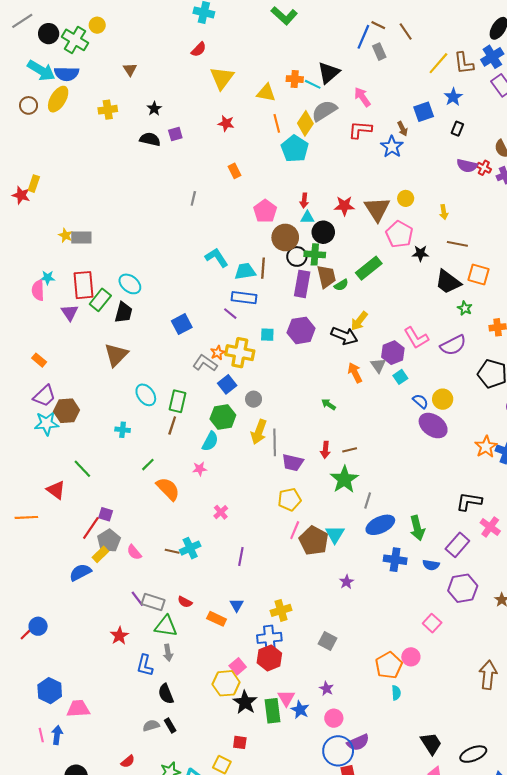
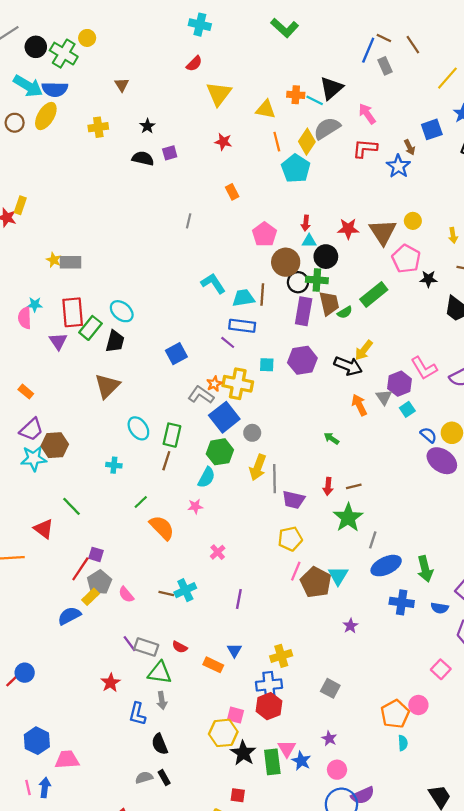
blue square: (227, 384) -> (224, 417), size x1.5
pink square: (238, 666) -> (235, 715), turned -35

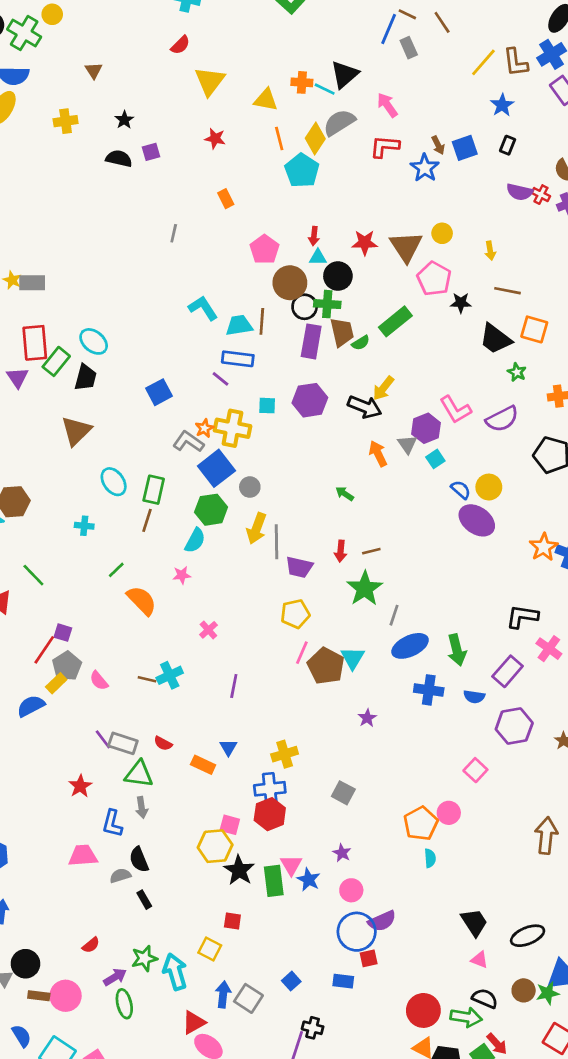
blue square: (432, 129) -> (465, 148), moved
pink trapezoid: (67, 760) -> (83, 856), moved
gray semicircle: (144, 778) -> (120, 876), moved

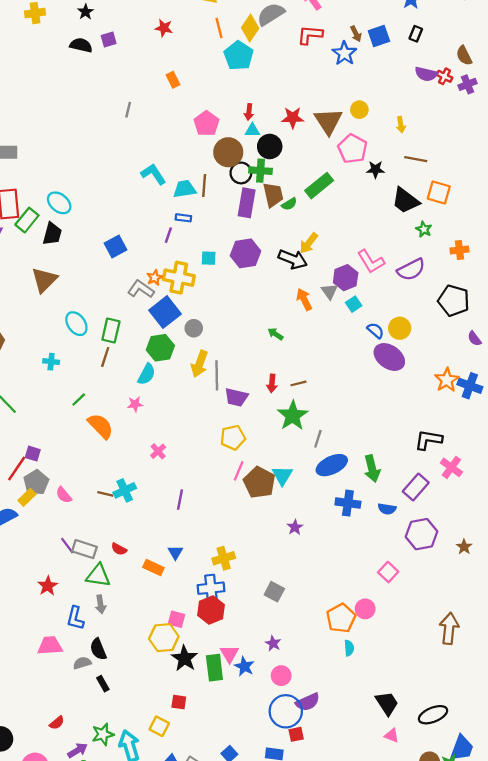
blue rectangle: (238, 359) -> (183, 218), size x0.6
purple line: (220, 379) -> (168, 235), turned 70

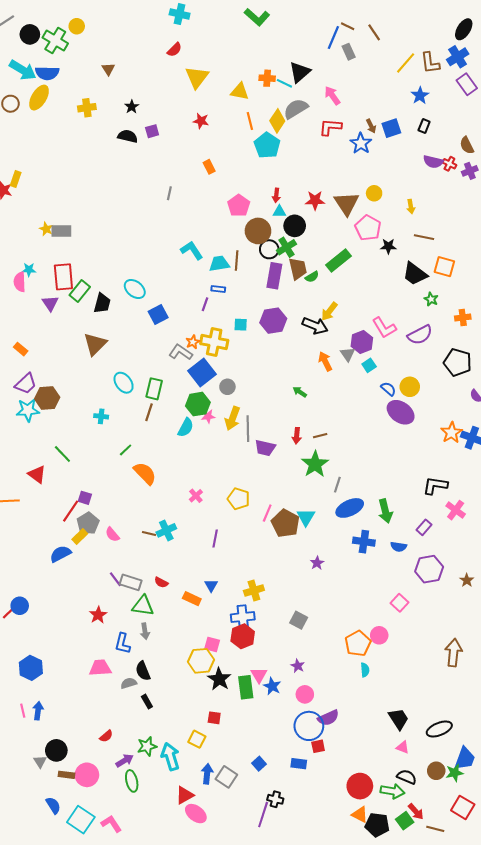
green cross: (260, 171) -> (287, 247), turned -36
cyan ellipse: (59, 203) -> (135, 289), moved
pink star: (135, 404) -> (208, 416), moved
yellow pentagon: (233, 437) -> (239, 499), moved, turned 30
purple rectangle: (416, 487) -> (424, 527), size x0.7

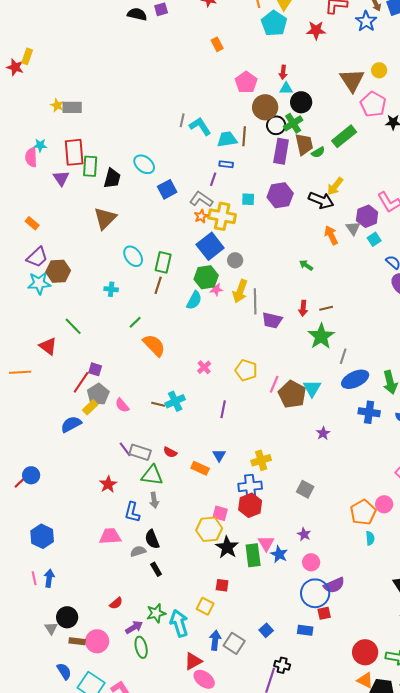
gray line: (169, 193) -> (182, 120), moved
red star: (315, 200) -> (316, 30), moved
green rectangle: (80, 291) -> (90, 166), turned -35
gray L-shape: (181, 352) -> (201, 199), moved

